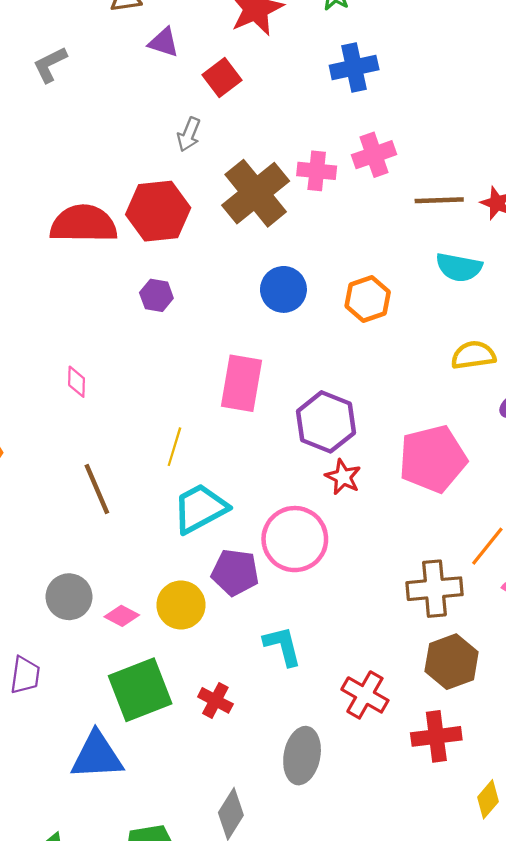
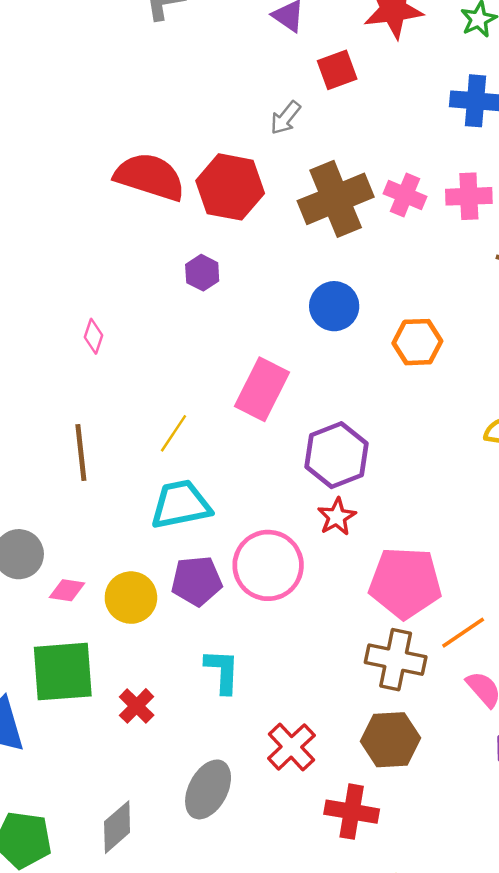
pink pentagon: (433, 459) -> (405, 583), moved
purple pentagon: (235, 572) -> (197, 581), turned -30
pink diamond: (122, 616) -> (67, 590), turned -36

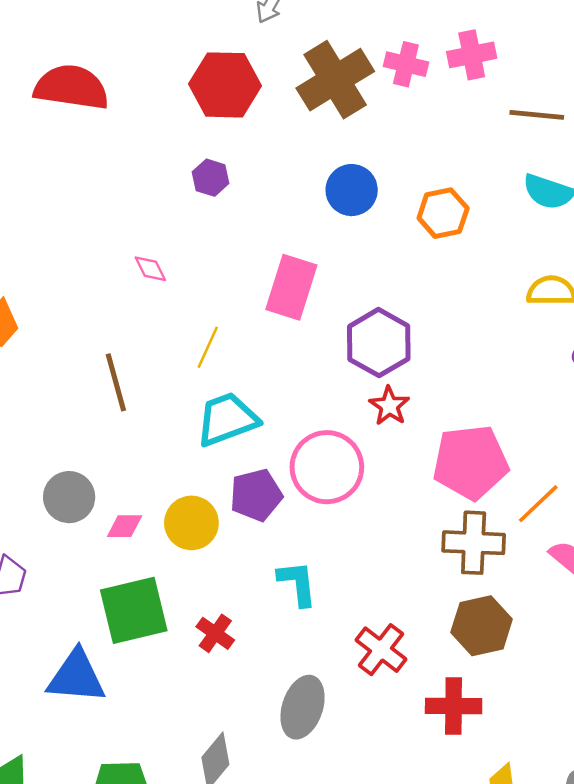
red semicircle: (150, 177) -> (71, 87), moved
pink diamond: (93, 336) -> (150, 269), moved, turned -36

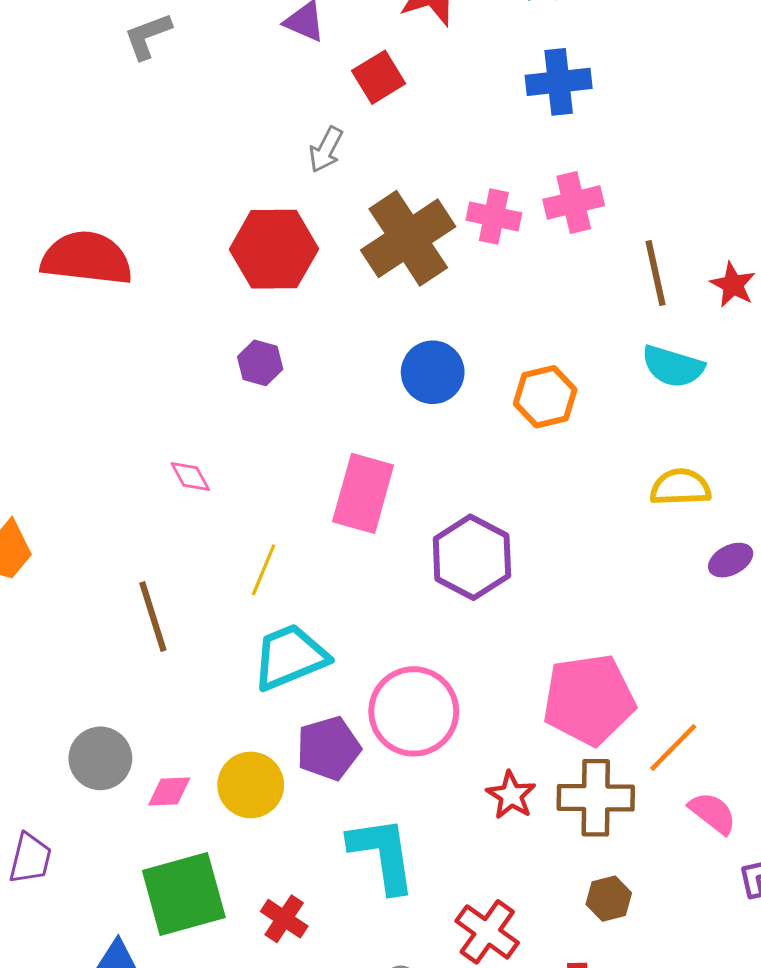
brown line: (537, 115) -> (656, 273), turned 74
red star: (389, 406) -> (511, 795), moved
cyan L-shape: (297, 583) -> (382, 854), size x1.4
brown hexagon: (482, 626) -> (609, 899), size x0.6

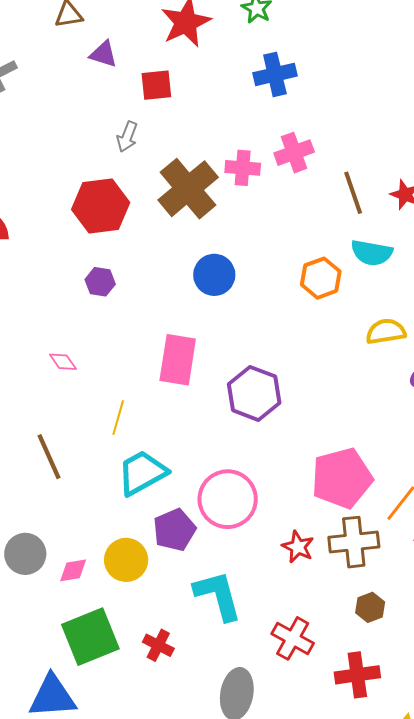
red square: (379, 77) -> (156, 85), turned 32
orange hexagon: (545, 397) -> (321, 278), moved

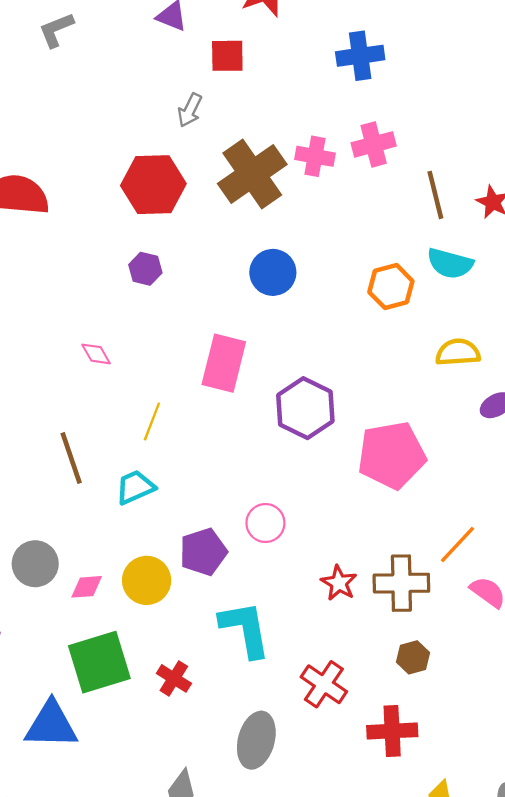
cyan trapezoid: (142, 473) -> (135, 487), moved, size x0.7
pink pentagon: (342, 478) -> (392, 455), moved
pink circle: (228, 499) -> (265, 523), size x0.6

